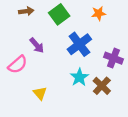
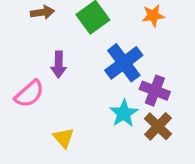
purple arrow: (37, 45) -> (59, 64), turned 42
purple cross: (113, 58) -> (155, 91), moved

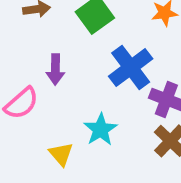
cyan star: (124, 113) -> (101, 130), moved

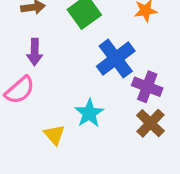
purple arrow: (55, 69) -> (35, 52), moved

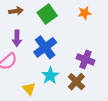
blue cross: (116, 59) -> (45, 47), moved
brown cross: (150, 123) -> (76, 82), moved

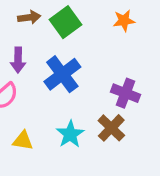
brown arrow: (16, 11) -> (29, 17), moved
cyan star: (50, 76) -> (70, 134), moved
yellow triangle: (29, 89) -> (23, 141), moved, turned -40

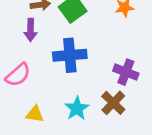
purple arrow: (18, 60) -> (31, 30), moved
blue cross: (62, 74) -> (70, 55), turned 32

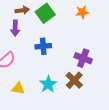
blue cross: (70, 55) -> (43, 46), size x0.7

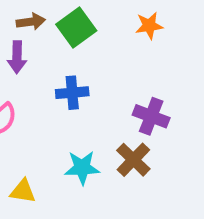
cyan star: (48, 84) -> (82, 168), turned 30
yellow triangle: (18, 88) -> (23, 191), moved

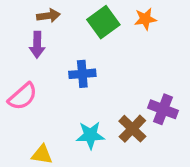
green square: (76, 28) -> (103, 22), moved
purple cross: (151, 116) -> (163, 109), moved

